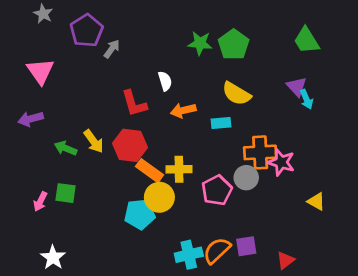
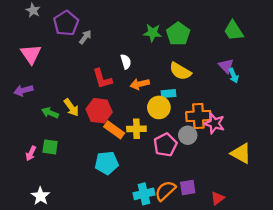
yellow circle: (159, 197) -> (159, 107), moved
yellow triangle: (316, 201) -> (241, 153), size x1.5

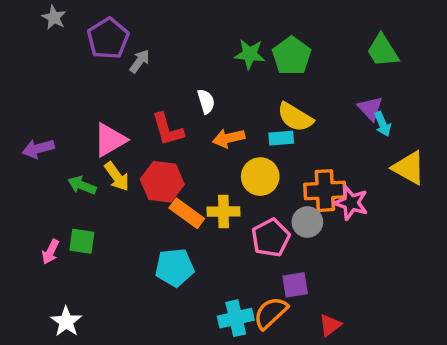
pink triangle: (31, 54) -> (110, 140), moved, turned 35
cyan rectangle: (168, 94) -> (281, 138), moved
yellow triangle: (241, 153) -> (409, 168), moved
purple square: (188, 187) -> (295, 285), moved
red triangle: (218, 198) -> (330, 325), moved

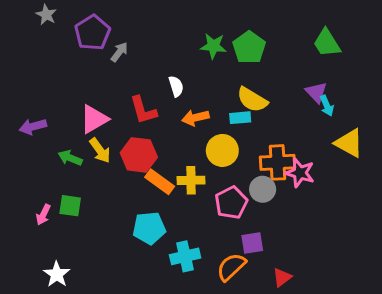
cyan cross: (236, 318) -> (185, 256), moved

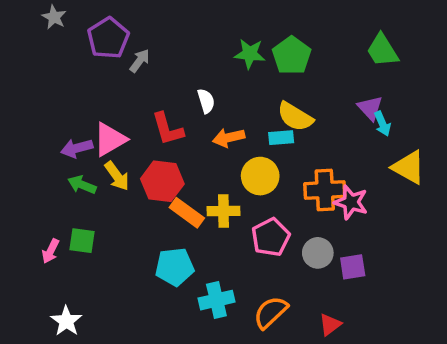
purple arrow: (33, 127) -> (77, 148), moved
gray circle: (263, 189) -> (318, 253), moved
purple square: (252, 243) -> (353, 267), moved

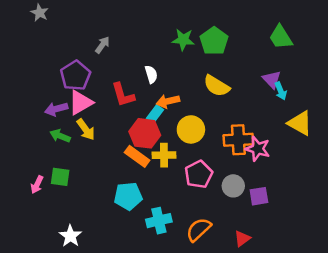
purple pentagon: (108, 38) -> (75, 76), moved
cyan rectangle: (281, 138) -> (155, 114), moved, turned -48
red hexagon: (162, 181) -> (145, 133), moved
white star: (66, 321) -> (70, 236), moved

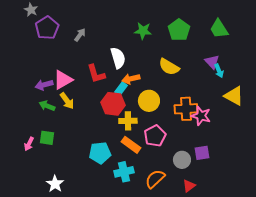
green pentagon: (214, 41) -> (179, 30), moved
white semicircle: (151, 74) -> (118, 58), size x1.5
purple pentagon: (75, 76) -> (47, 28), moved
orange rectangle: (137, 156) -> (131, 145), moved
gray circle: (233, 186) -> (182, 160), moved

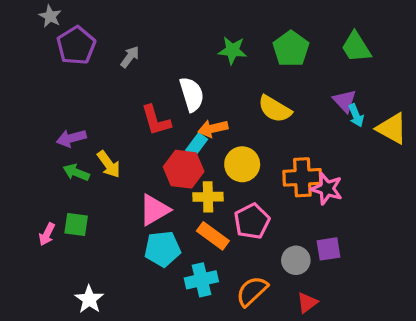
pink triangle: (63, 80) -> (154, 210), moved
yellow triangle: (234, 96) -> (392, 128), moved

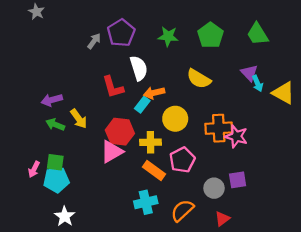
purple pentagon: (76, 45) -> (121, 33), moved
red hexagon: (184, 169) -> (120, 132), moved
cyan pentagon: (162, 249) -> (56, 180), moved

